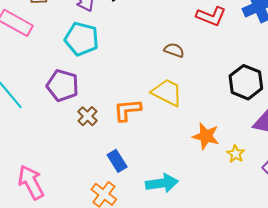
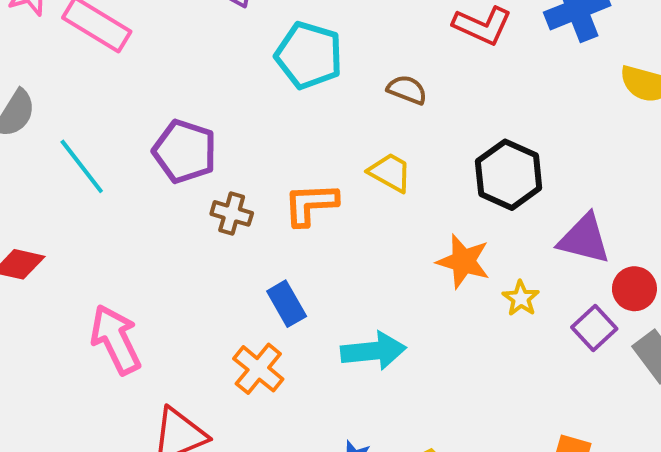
cyan pentagon: (82, 39) -> (309, 55), moved
black hexagon: (246, 82) -> (509, 175), moved
yellow trapezoid: (167, 92) -> (390, 172), size x0.7
brown cross: (87, 116) -> (232, 213), turned -30

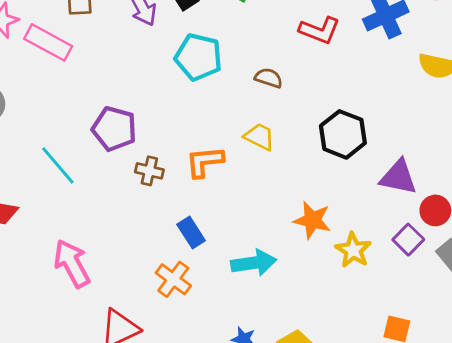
cyan line: (82, 166) -> (58, 165), moved
orange star: (463, 261) -> (312, 220), moved
yellow star: (521, 298) -> (353, 250), moved, size x1.4

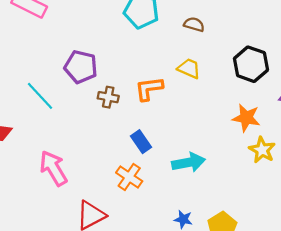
orange star: (312, 220) -> (246, 118), moved

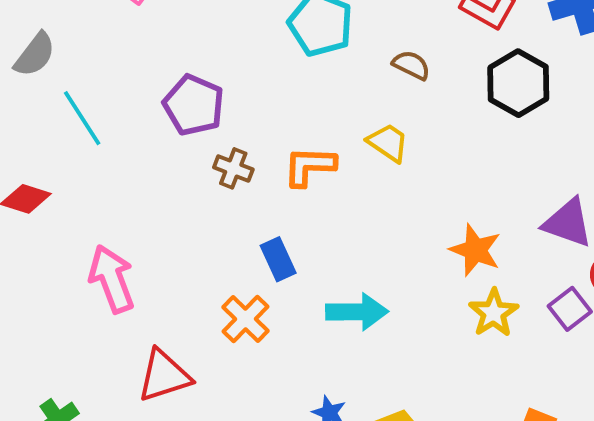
black hexagon: (251, 64) -> (518, 83), moved
cyan line: (40, 96) -> (82, 118), moved

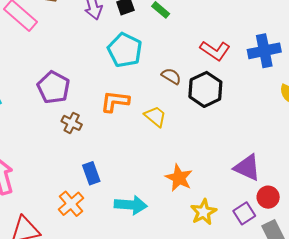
black hexagon: (518, 83) -> (205, 89), moved
orange L-shape: (309, 166) -> (115, 101), moved
orange star: (475, 250) -> (179, 178), moved

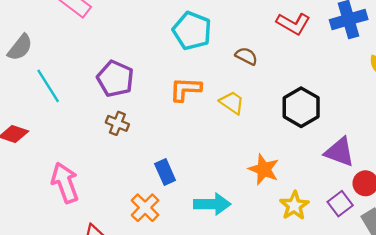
black hexagon: (205, 89) -> (301, 107), moved
brown cross: (72, 123) -> (117, 123), moved

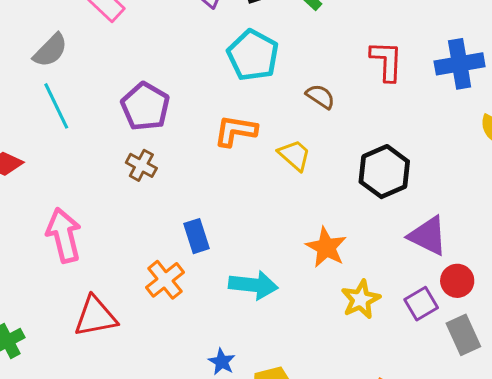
red L-shape: (293, 24) -> (387, 61), turned -124
gray semicircle: (20, 47) -> (50, 50), moved

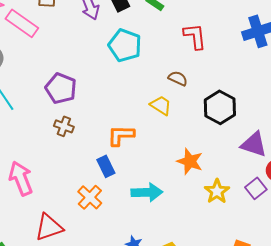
red L-shape: (387, 61) -> (195, 36), moved
brown semicircle: (320, 96) -> (178, 78), moved
orange L-shape: (236, 131) -> (121, 135), moved

